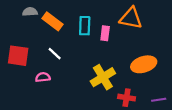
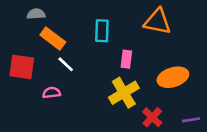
orange rectangle: (52, 21) -> (53, 38), moved
pink rectangle: (105, 33) -> (126, 59), moved
red cross: (127, 98) -> (152, 117), turned 35

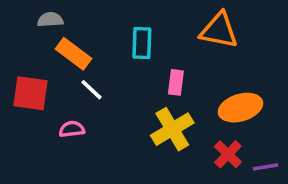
red cross: (152, 117) -> (228, 154), moved

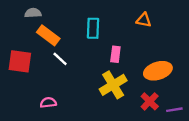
orange triangle: (219, 30) -> (144, 20), size x0.6
pink semicircle: (72, 129) -> (48, 103), moved

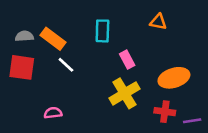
gray semicircle: (33, 13) -> (24, 36), moved
pink rectangle: (115, 54) -> (127, 60), turned -35
red cross: (150, 101) -> (165, 112), turned -36

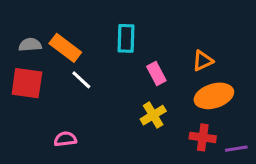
orange triangle: (158, 22) -> (203, 61), moved, turned -36
yellow cross: (124, 93) -> (153, 115), size x0.7

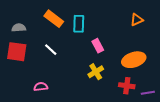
orange rectangle: (65, 48) -> (54, 19), moved
orange triangle: (203, 61) -> (137, 20), moved

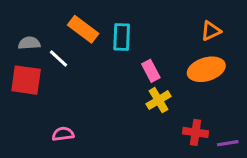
white line: (51, 50) -> (58, 59), moved
orange ellipse: (134, 60) -> (206, 69), moved
yellow cross: (96, 72) -> (159, 100), moved

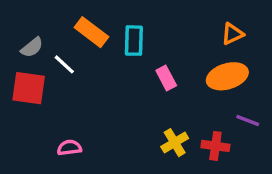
gray semicircle: (29, 43) -> (32, 47), turned 145
yellow cross: (159, 100) -> (175, 143), moved
purple line: (228, 143) -> (248, 120), moved, turned 30

